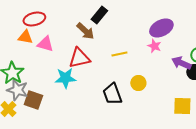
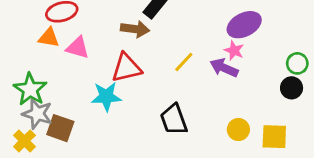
brown arrow: (85, 31) -> (135, 29), turned -36
yellow line: (119, 54) -> (184, 62), turned -35
purple arrow: (181, 63) -> (224, 68), moved
yellow circle: (138, 83) -> (238, 130), moved

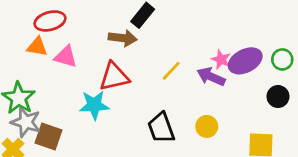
purple ellipse: (244, 25) -> (245, 61), moved
green circle: (297, 63) -> (282, 59), moved
yellow circle: (238, 130) -> (207, 126), moved

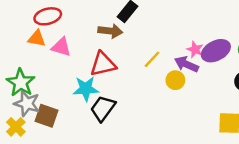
yellow circle: (207, 126) -> (175, 80), moved
black trapezoid: (161, 128) -> (103, 108), moved, turned 56

